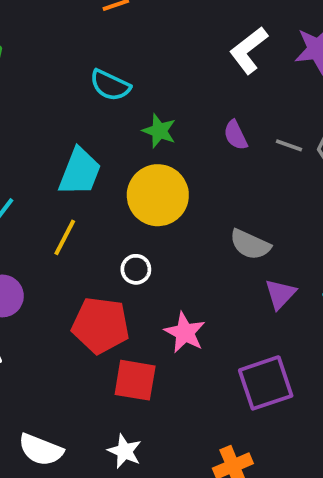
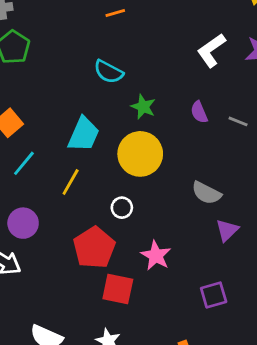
red pentagon: (101, 325) -> (94, 248), turned 30
purple square: (266, 383) -> (214, 295), size x0.7

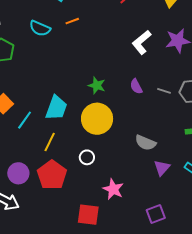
cyan semicircle: (109, 72) -> (40, 28), moved
cyan line: (24, 163) -> (25, 120), moved
red pentagon: (94, 248) -> (52, 175), moved

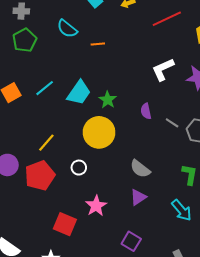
orange line: (72, 21) -> (98, 44), moved
cyan trapezoid: (56, 108) -> (79, 93), moved
cyan line: (25, 120) -> (45, 88), moved
purple triangle: (162, 168) -> (138, 197), moved
purple square: (156, 214) -> (131, 241), turned 36

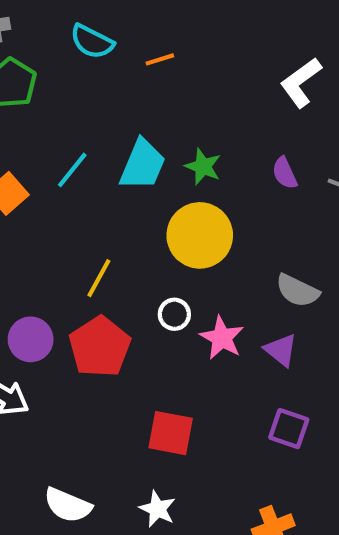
purple triangle: (138, 197) -> (281, 350), moved, turned -36
pink star: (96, 206) -> (222, 338), moved
purple square: (131, 241) -> (289, 429), moved

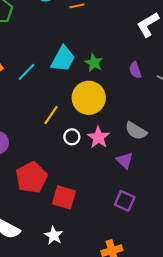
cyan line: (72, 170) -> (26, 72), moved
yellow line: (99, 278) -> (51, 115), moved
pink star: (222, 338) -> (98, 137), moved
red pentagon: (100, 347) -> (32, 177), moved

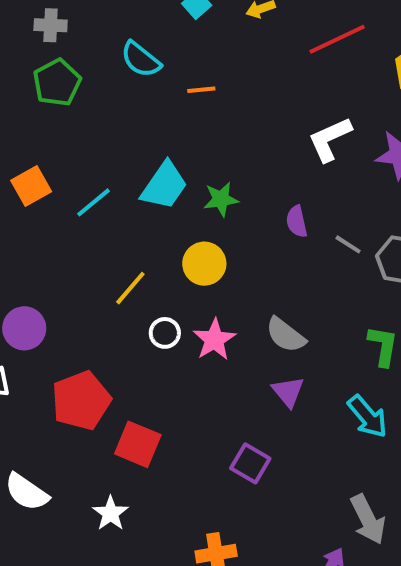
green star: (94, 63) -> (221, 199), turned 30
yellow circle: (89, 98) -> (204, 264), size x0.7
purple triangle: (125, 160) -> (288, 392), moved

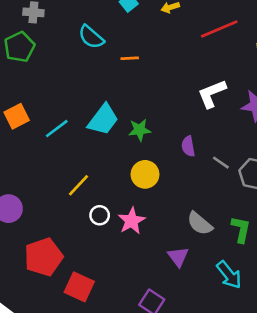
green pentagon: (57, 83) -> (20, 47), moved
yellow circle: (204, 264) -> (145, 174), moved
gray semicircle: (286, 335) -> (200, 223), moved

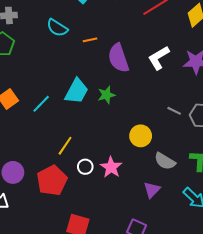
purple semicircle: (188, 146) -> (118, 58), moved, size x1.8
yellow circle: (145, 174) -> (141, 136), moved
red pentagon: (44, 257) -> (52, 180), moved
purple triangle: (178, 257) -> (152, 190), turned 30

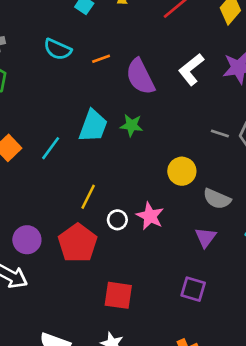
green star: (106, 95) -> (131, 125), turned 30

